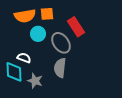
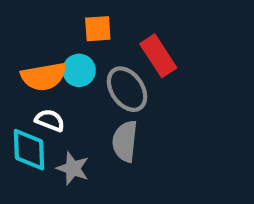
orange semicircle: (25, 16) -> (44, 77), moved

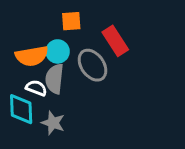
gray semicircle: (125, 141) -> (55, 79), moved

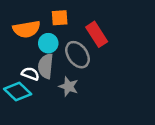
orange semicircle: (32, 56) -> (27, 29), moved
cyan diamond: (21, 109) -> (18, 92), turned -44
gray star: (53, 123) -> (69, 86), moved

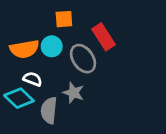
orange semicircle: (27, 29) -> (24, 49), moved
gray semicircle: (46, 66) -> (49, 110), moved

